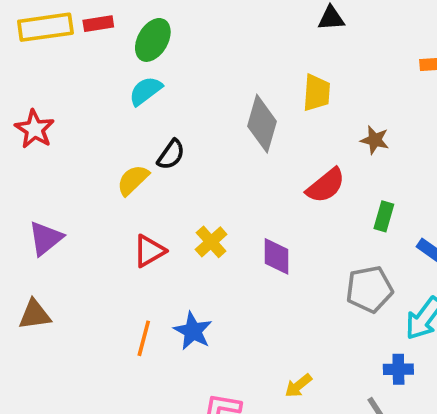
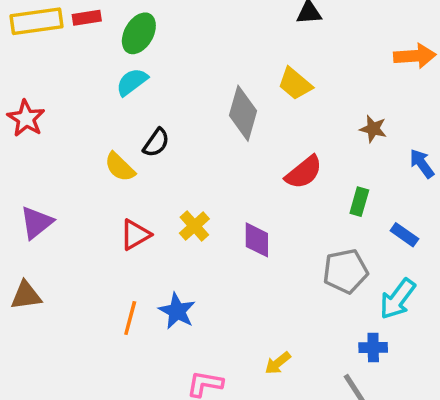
yellow trapezoid: (317, 93) -> (295, 84), turned 126
brown star: (375, 140) -> (373, 129), moved
yellow semicircle: (133, 180) -> (120, 167), turned -92

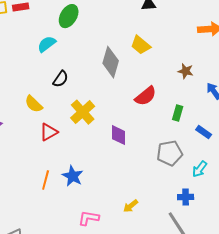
green ellipse: (139, 33) -> (69, 16), moved
yellow semicircle: (120, 167) -> (34, 104), moved
yellow cross: (194, 226) -> (83, 112), moved, size x1.4
cyan arrow: (397, 299) -> (200, 169), size x0.7

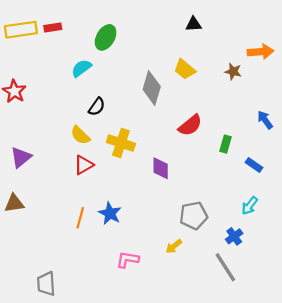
brown star: (186, 71) -> (233, 71), moved
yellow semicircle: (34, 104) -> (80, 135), moved
yellow cross: (83, 112) -> (121, 143), turned -30
gray pentagon: (170, 153) -> (194, 216), moved
blue cross: (186, 197) -> (234, 236), turned -35

